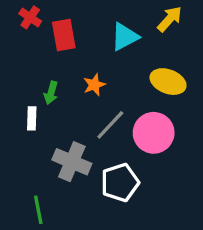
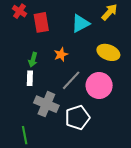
white rectangle: (32, 118) -> (30, 78), moved

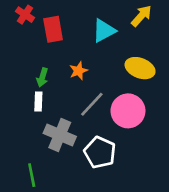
white pentagon: (77, 118) -> (100, 152), turned -30

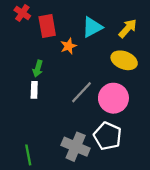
yellow arrow: (141, 16) -> (128, 28), moved
orange star: (78, 71) -> (68, 46), moved
gray cross: (60, 135) -> (76, 147), moved
white pentagon: (100, 152) -> (108, 136), moved

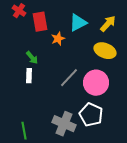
green arrow: (38, 69) -> (32, 58), turned -56

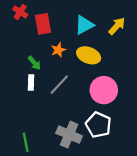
orange star: (58, 39) -> (58, 50), moved
yellow ellipse: (105, 51) -> (89, 55), moved
gray line: (69, 78) -> (59, 85), moved

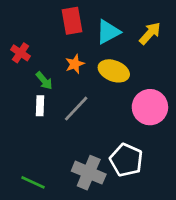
red cross: (20, 12) -> (20, 53), moved
red rectangle: (43, 24) -> (72, 21), moved
pink circle: (104, 90) -> (150, 107), moved
green line: (26, 142) -> (33, 182), turned -54

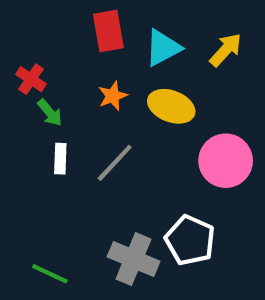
green arrow: (44, 81) -> (50, 113), moved

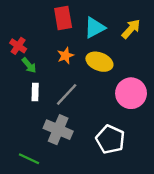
gray cross: (134, 259) -> (58, 130), moved

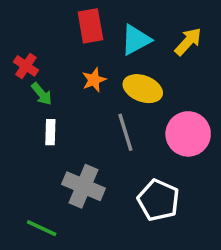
gray line: (67, 94) -> (125, 132), moved, turned -60

